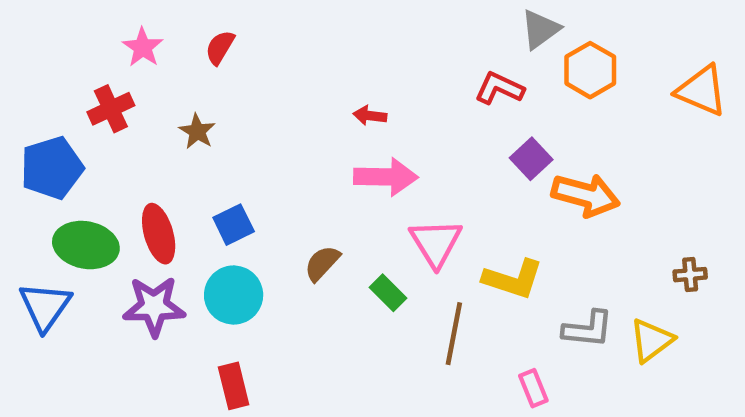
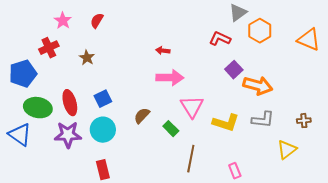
blue triangle: (45, 306) -> (20, 135), turned -30
gray L-shape: (588, 329) -> (263, 120), moved
brown line: (454, 334) -> (191, 159), moved

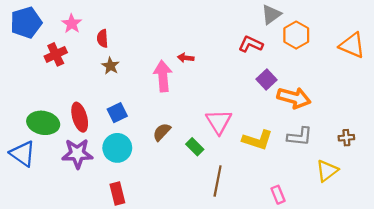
red semicircle: (97, 21) -> (102, 38), moved, turned -35
brown star: (87, 58) -> (110, 66), moved
blue pentagon: (23, 74) -> (26, 23), moved
pink arrow: (170, 78) -> (163, 76), moved, turned -96
pink rectangle: (235, 171) -> (278, 195), moved

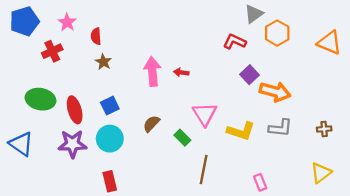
red arrow: (186, 58) -> (181, 72), moved
green ellipse: (43, 123) -> (40, 99), moved
yellow triangle: (327, 171) -> (321, 173), moved

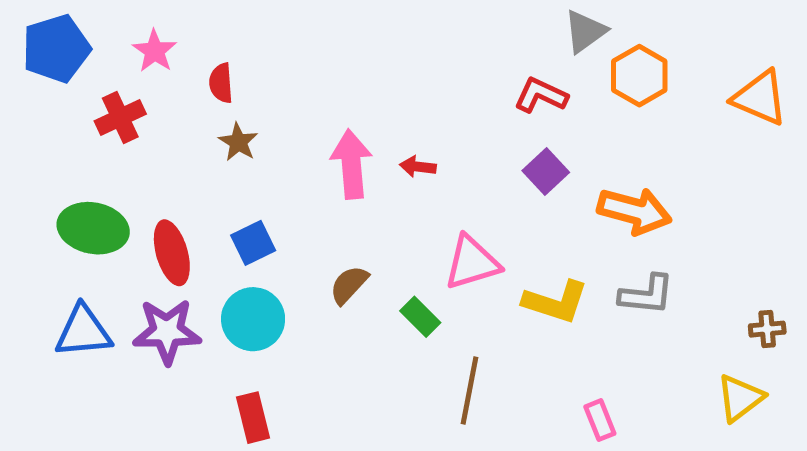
purple square: (249, 75) -> (546, 172), moved
pink triangle: (205, 114) -> (472, 263), turned 45
brown cross: (324, 129) -> (767, 329), moved
blue triangle: (21, 144) -> (83, 331), moved, turned -40

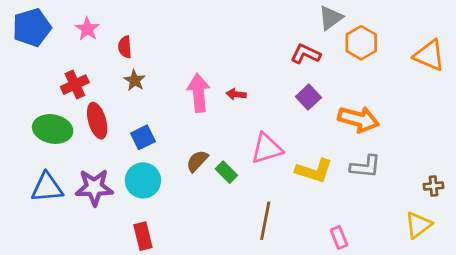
red cross: (120, 117) -> (75, 85), moved
red ellipse: (172, 253) -> (97, 121), moved
green rectangle: (420, 317) -> (226, 172), moved

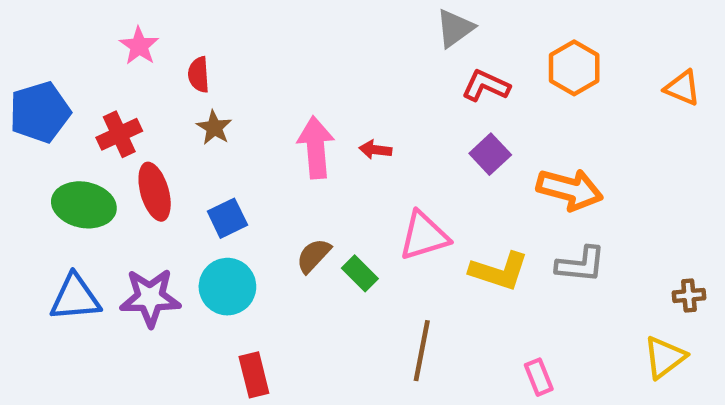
gray triangle: (331, 18) -> (455, 28), moved
blue pentagon: (32, 28) -> (40, 112), moved
orange triangle: (429, 55) -> (682, 88), size x0.7
red rectangle: (143, 236) -> (254, 375), moved

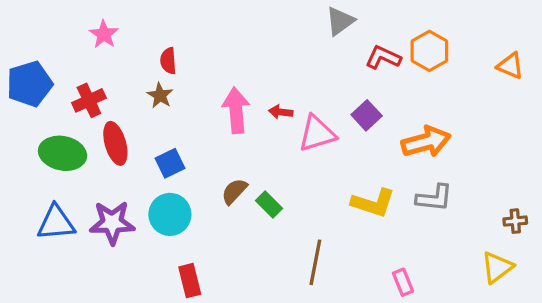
red semicircle: (199, 75) -> (168, 61), moved
red L-shape: (486, 86) -> (383, 57), moved
orange arrow: (570, 189) -> (426, 142), turned -30
pink triangle: (424, 236) -> (317, 133), moved

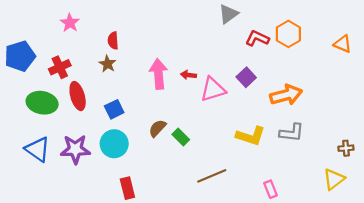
blue triangle: (56, 223) -> (38, 149), turned 40
brown line: (315, 262) -> (212, 176), turned 56

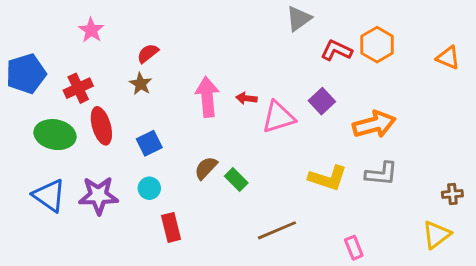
red semicircle: (113, 41) -> (148, 53), turned 56
cyan circle: (114, 144) -> (149, 188), size x0.6
red rectangle: (127, 188) -> (171, 227), moved

